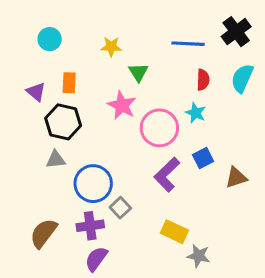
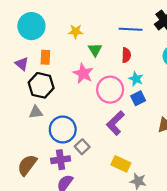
cyan circle: (50, 39) -> (31, 26), size x1.6
red semicircle: (203, 80) -> (126, 55), moved
blue square: (203, 158) -> (138, 98), moved

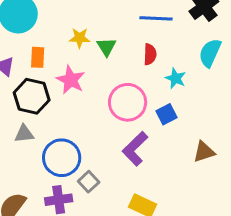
yellow star: (76, 31) -> (80, 38), moved
pink star: (83, 73) -> (71, 80), moved
cyan star: (136, 79) -> (175, 78), moved

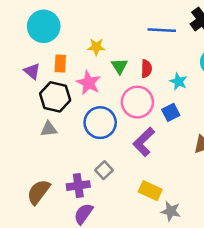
green triangle: (107, 47) -> (119, 66), moved
red semicircle: (150, 54) -> (146, 69), moved
blue circle: (62, 158) -> (100, 123), moved

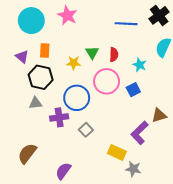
yellow star: (96, 47) -> (74, 63), moved
pink star: (89, 83) -> (67, 15), moved
purple L-shape: (144, 142) -> (139, 133), moved
gray square: (104, 170) -> (86, 130), moved
purple cross: (78, 186) -> (59, 117), moved

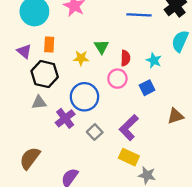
red semicircle: (114, 55) -> (125, 58), moved
pink circle: (107, 81) -> (117, 79), size x0.7
purple cross: (59, 117) -> (65, 118), turned -30
purple L-shape: (139, 133) -> (129, 127), moved

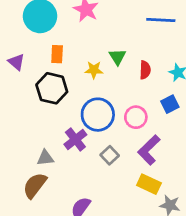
purple triangle: (24, 51) -> (16, 62), moved
pink circle: (117, 79) -> (136, 117), moved
gray triangle: (39, 102) -> (45, 158), moved

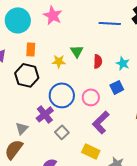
gray square: (110, 155) -> (62, 132), moved
gray triangle: (45, 158) -> (22, 128), turned -40
yellow rectangle: (149, 184) -> (91, 151), moved

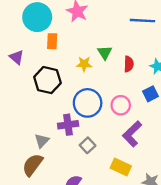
orange rectangle: (31, 49) -> (52, 41), moved
purple cross: (45, 114) -> (68, 125), turned 30

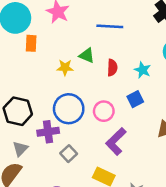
blue line: (142, 21) -> (110, 26), moved
green triangle: (105, 53) -> (87, 55), turned -35
black hexagon: (47, 80) -> (18, 111), moved

